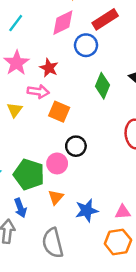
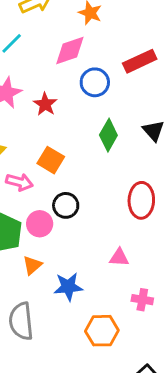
red rectangle: (105, 19) -> (140, 61), moved
pink arrow: (38, 92) -> (19, 182), moved
pink triangle: (123, 212) -> (119, 257), moved

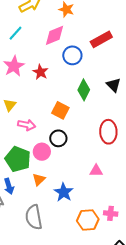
orange square: (51, 160) -> (60, 110), moved
blue star: (68, 287) -> (64, 192), turned -30
pink cross: (142, 300) -> (111, 213), moved

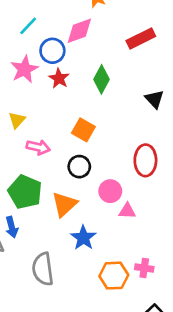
blue circle: (72, 55) -> (52, 51), moved
green diamond: (84, 90) -> (101, 79), moved
pink circle: (42, 152) -> (110, 191), moved
orange triangle: (39, 180) -> (64, 204), moved, size x1.5

